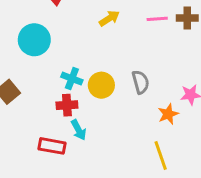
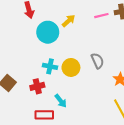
cyan circle: (34, 40) -> (48, 32), moved
red cross: (67, 105) -> (37, 86), moved

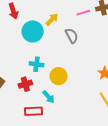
gray semicircle: (97, 61) -> (72, 36), moved
yellow circle: (71, 67) -> (59, 76), moved

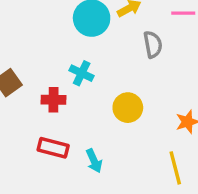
yellow circle: (59, 76) -> (128, 108), moved
cyan arrow: (48, 97) -> (94, 161), moved

